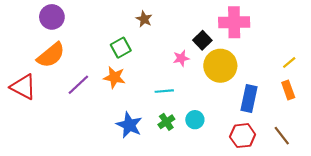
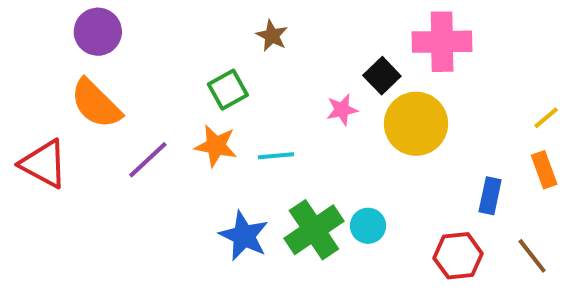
orange semicircle: (51, 55) -> (96, 104), turned 84
cyan line: (164, 91) -> (276, 156), moved
blue rectangle: (249, 99) -> (490, 196), moved, size x0.7
green cross: (166, 122) -> (314, 230), size x1.8

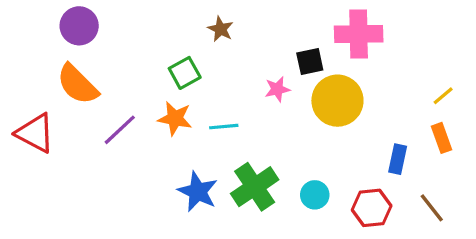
black square: (382, 76) -> (310, 62), turned 32
cyan circle: (368, 226) -> (315, 195), moved

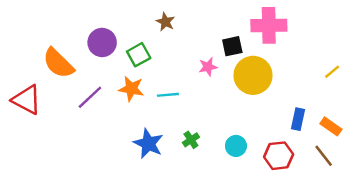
purple circle: (79, 26) -> (102, 42), moved
orange rectangle: (442, 138) -> (331, 126), moved, turned -35
green cross: (255, 187) -> (191, 140), size x0.5

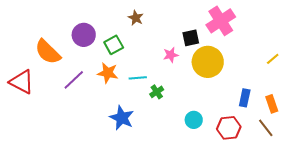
pink cross: (269, 25) -> (221, 21), turned -32
orange rectangle: (331, 126) -> (272, 104), turned 36
green cross: (191, 140) -> (157, 92), moved

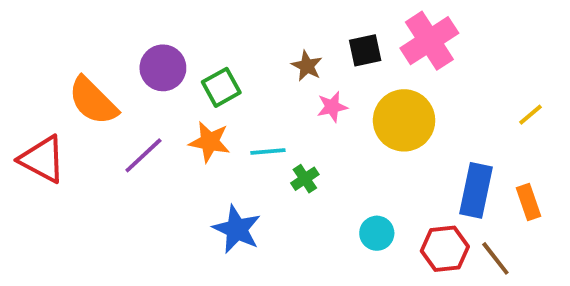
brown star: (136, 18) -> (307, 66), moved
black square: (191, 38) -> (365, 50), moved
blue rectangle: (245, 98) -> (476, 190), size x1.5
brown line: (266, 128) -> (495, 258), moved

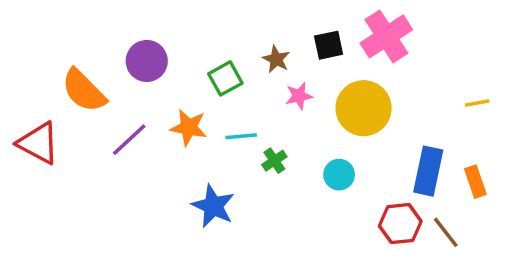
green square: (221, 87) -> (225, 78), moved
yellow line: (530, 115) -> (477, 103), turned 30
cyan circle: (377, 233) -> (339, 175), moved

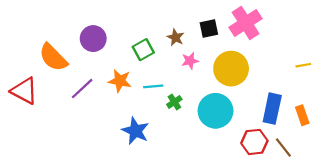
cyan circle: (339, 175) -> (215, 111), size x1.8

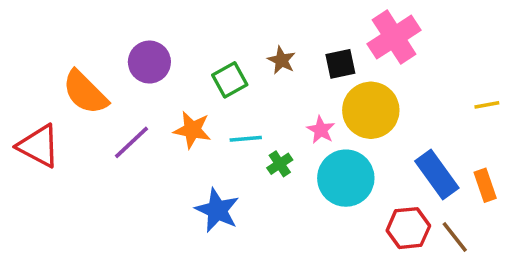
black square: (209, 29) -> (340, 64), moved
pink star: (190, 61) -> (321, 130), moved, turned -30
blue rectangle: (272, 109) -> (437, 175), turned -48

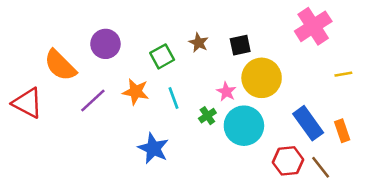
pink cross: (394, 37) -> (313, 26), moved
cyan line: (246, 139) -> (173, 98), turned 75
green cross: (280, 164) -> (207, 116), moved

